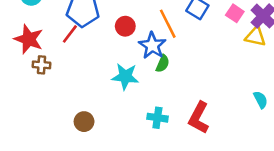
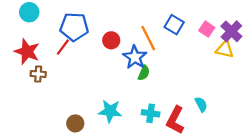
cyan star: (125, 76) -> (110, 111), moved
cyan semicircle: (261, 100) -> (201, 104), moved
cyan cross: (157, 118) -> (151, 113), moved

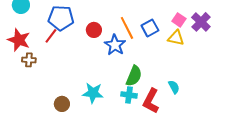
blue square: (174, 25) -> (150, 28), moved, turned 30
yellow triangle: (225, 49) -> (176, 38), moved
green semicircle: (144, 73) -> (134, 76), moved, size x1.5

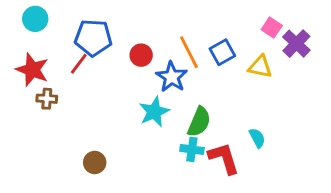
pink square: (179, 20) -> (272, 28), moved
cyan star: (93, 93) -> (154, 112), moved, turned -30
red L-shape: (151, 101) -> (224, 158), turned 135

